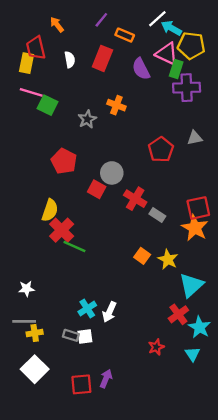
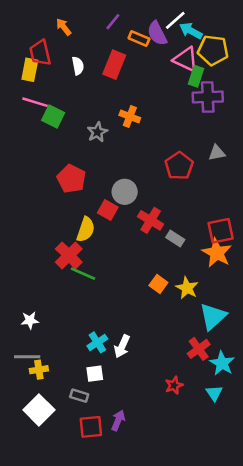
purple semicircle: (141, 69) -> (157, 33), moved
yellow semicircle: (50, 210) -> (86, 229), moved
gray rectangle: (71, 335) -> (79, 396), moved

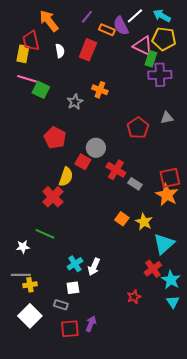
orange arrow: (64, 27) -> (49, 21), size x1.6
cyan arrow: (191, 31) -> (162, 16), moved
green line: (83, 274) -> (45, 234), moved
cyan triangle: (214, 393) -> (173, 302), moved

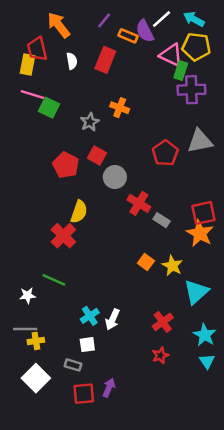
gray triangle: (167, 118) -> (200, 141), size x1.6
red square: (83, 162) -> (97, 156), moved
red cross: (153, 269) -> (163, 322), moved

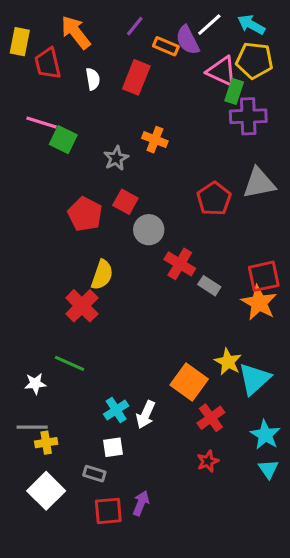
yellow rectangle: (28, 65) -> (20, 42), moved
orange square: (146, 262) -> (189, 382), moved, size x1.6
yellow star: (172, 266) -> (228, 362), moved

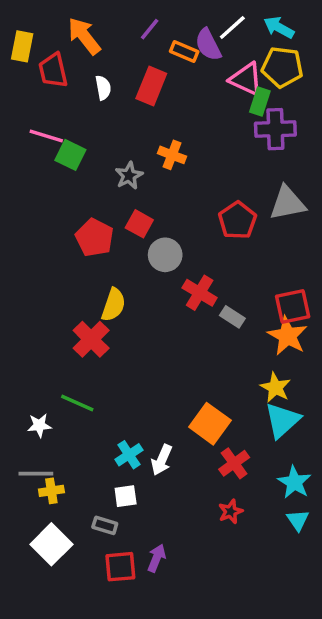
yellow star: (228, 362) -> (275, 388), moved

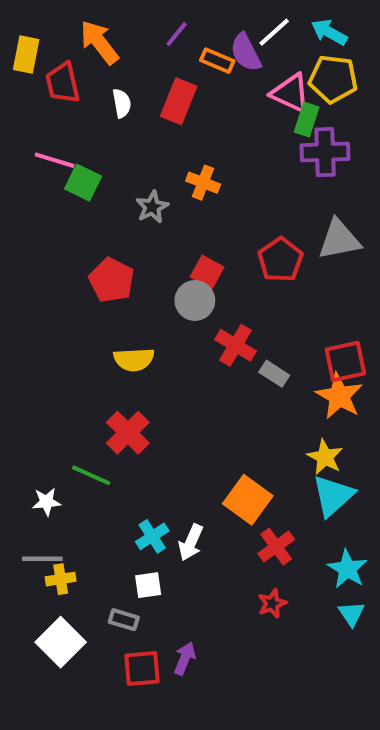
red square: (139, 224) -> (207, 272), moved
yellow semicircle: (113, 305) -> (134, 359), turned 68
red cross: (91, 339) -> (128, 433), moved

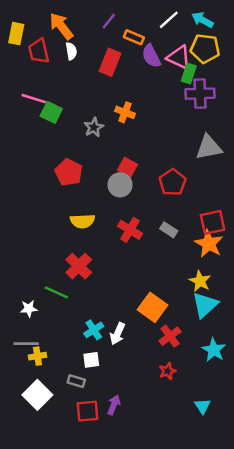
purple semicircle: (246, 52) -> (151, 56), moved
white semicircle: (122, 103) -> (71, 51), moved
red pentagon: (280, 260) -> (173, 182), moved
red cross: (236, 345) -> (130, 230), moved
cyan triangle: (351, 614) -> (203, 406), moved

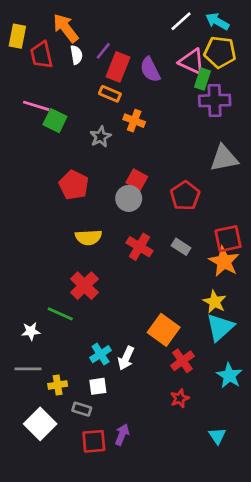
purple line: (109, 21) -> (103, 51), moved
orange rectangle: (134, 37) -> (110, 94), moved
purple semicircle: (151, 56) -> (150, 70), moved
yellow cross: (37, 356) -> (58, 385), moved

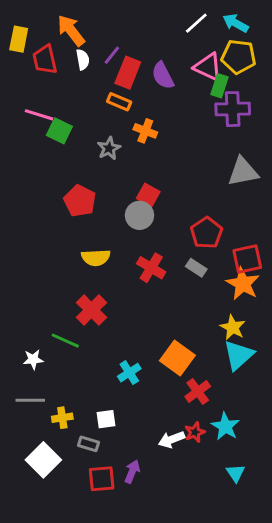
red pentagon: (185, 196) -> (206, 233), moved
cyan cross: (101, 354) -> (129, 373), moved
white arrow: (126, 358) -> (172, 440), moved, turned 45
cyan star: (229, 376) -> (225, 426), moved

